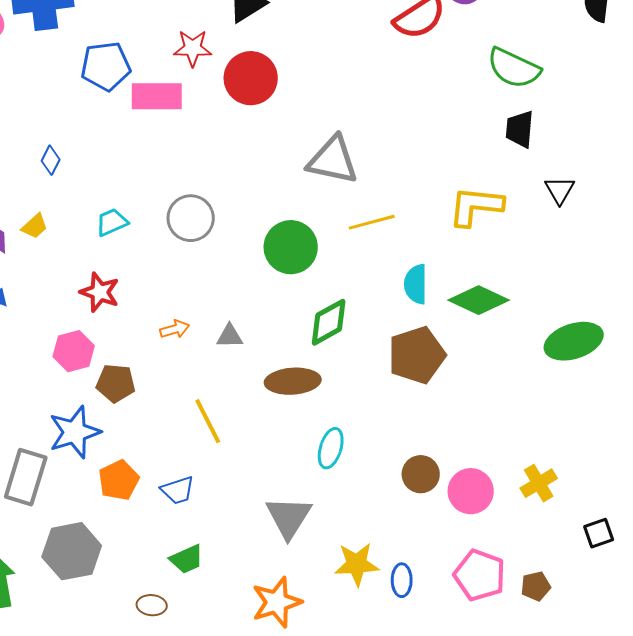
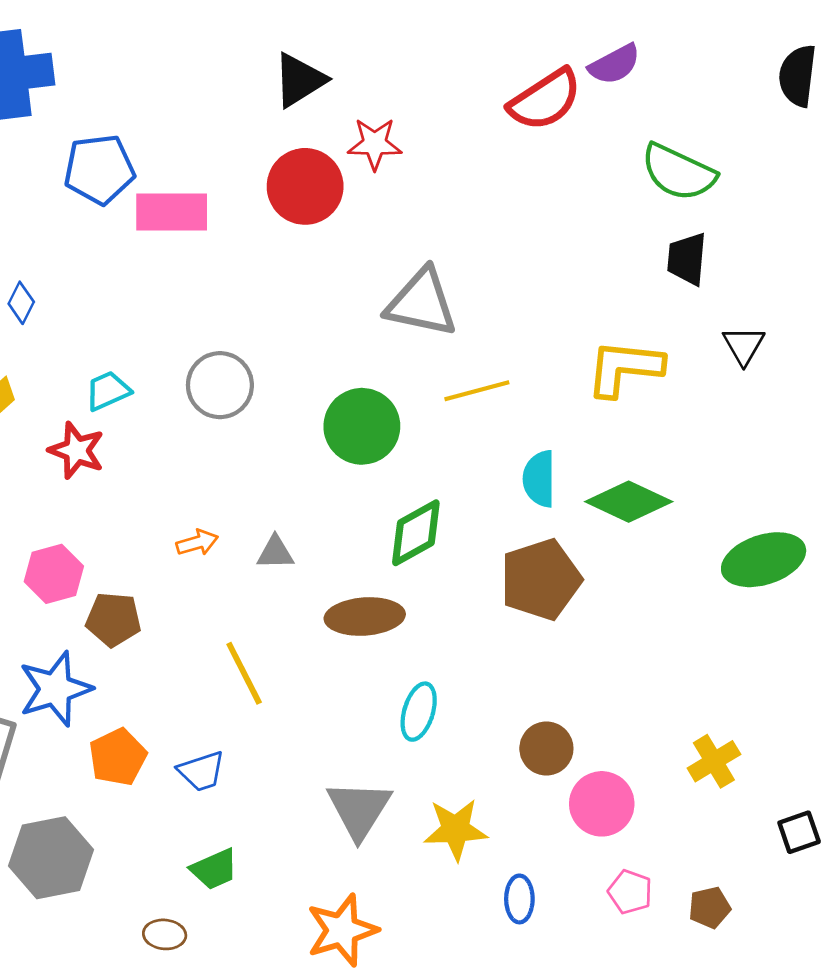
red star: (193, 48) -> (375, 144), moved
red star: (100, 292) -> (77, 450), moved
pink circle: (471, 491) -> (602, 804), moved
yellow star: (357, 564) -> (456, 829), moved
pink pentagon: (480, 575) -> (630, 892), size x0.6

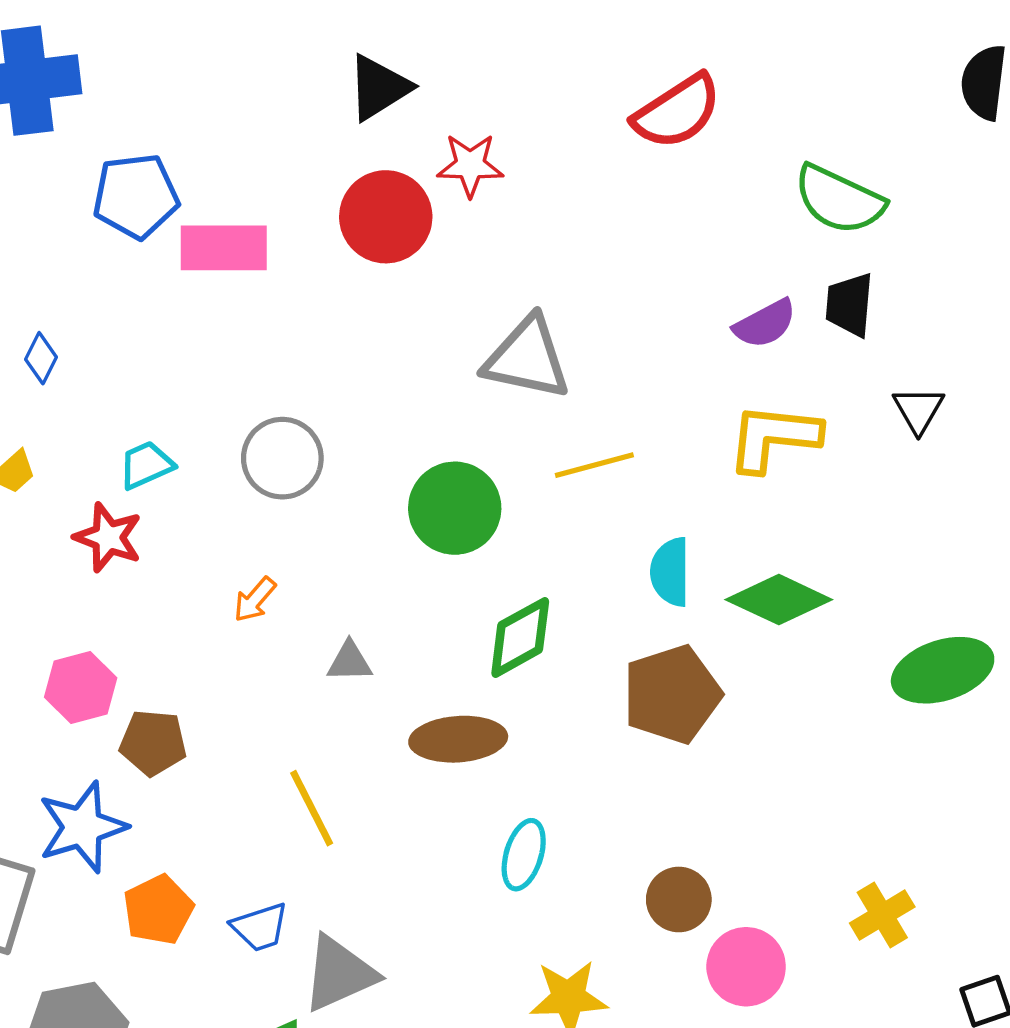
purple semicircle: (615, 64) -> (765, 324), moved
orange arrow: (197, 543) -> (255, 600), moved, turned 147
gray triangle: (359, 810) -> (339, 974), moved, turned 34

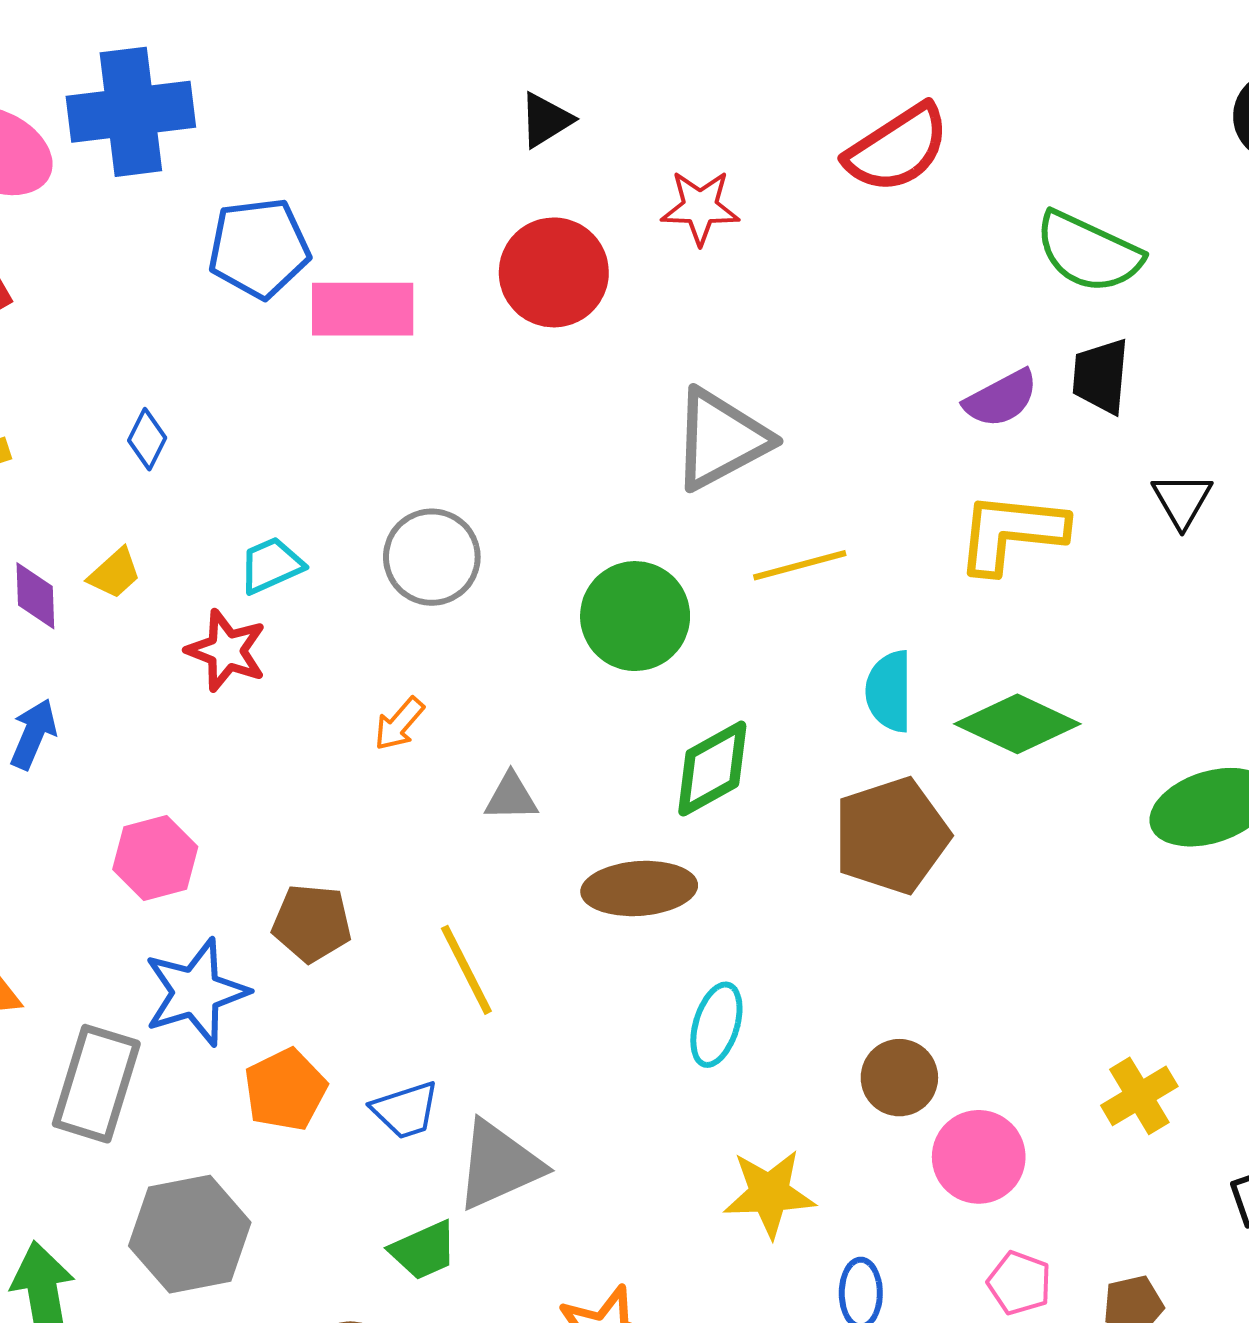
black triangle: (379, 88) -> (546, 120), size x0.7
red star: (470, 165) -> (700, 207), moved
gray triangle: (527, 358) -> (720, 439), turned -40
pink hexagon: (81, 687) -> (155, 858), moved
brown pentagon: (153, 743) -> (312, 923), moved

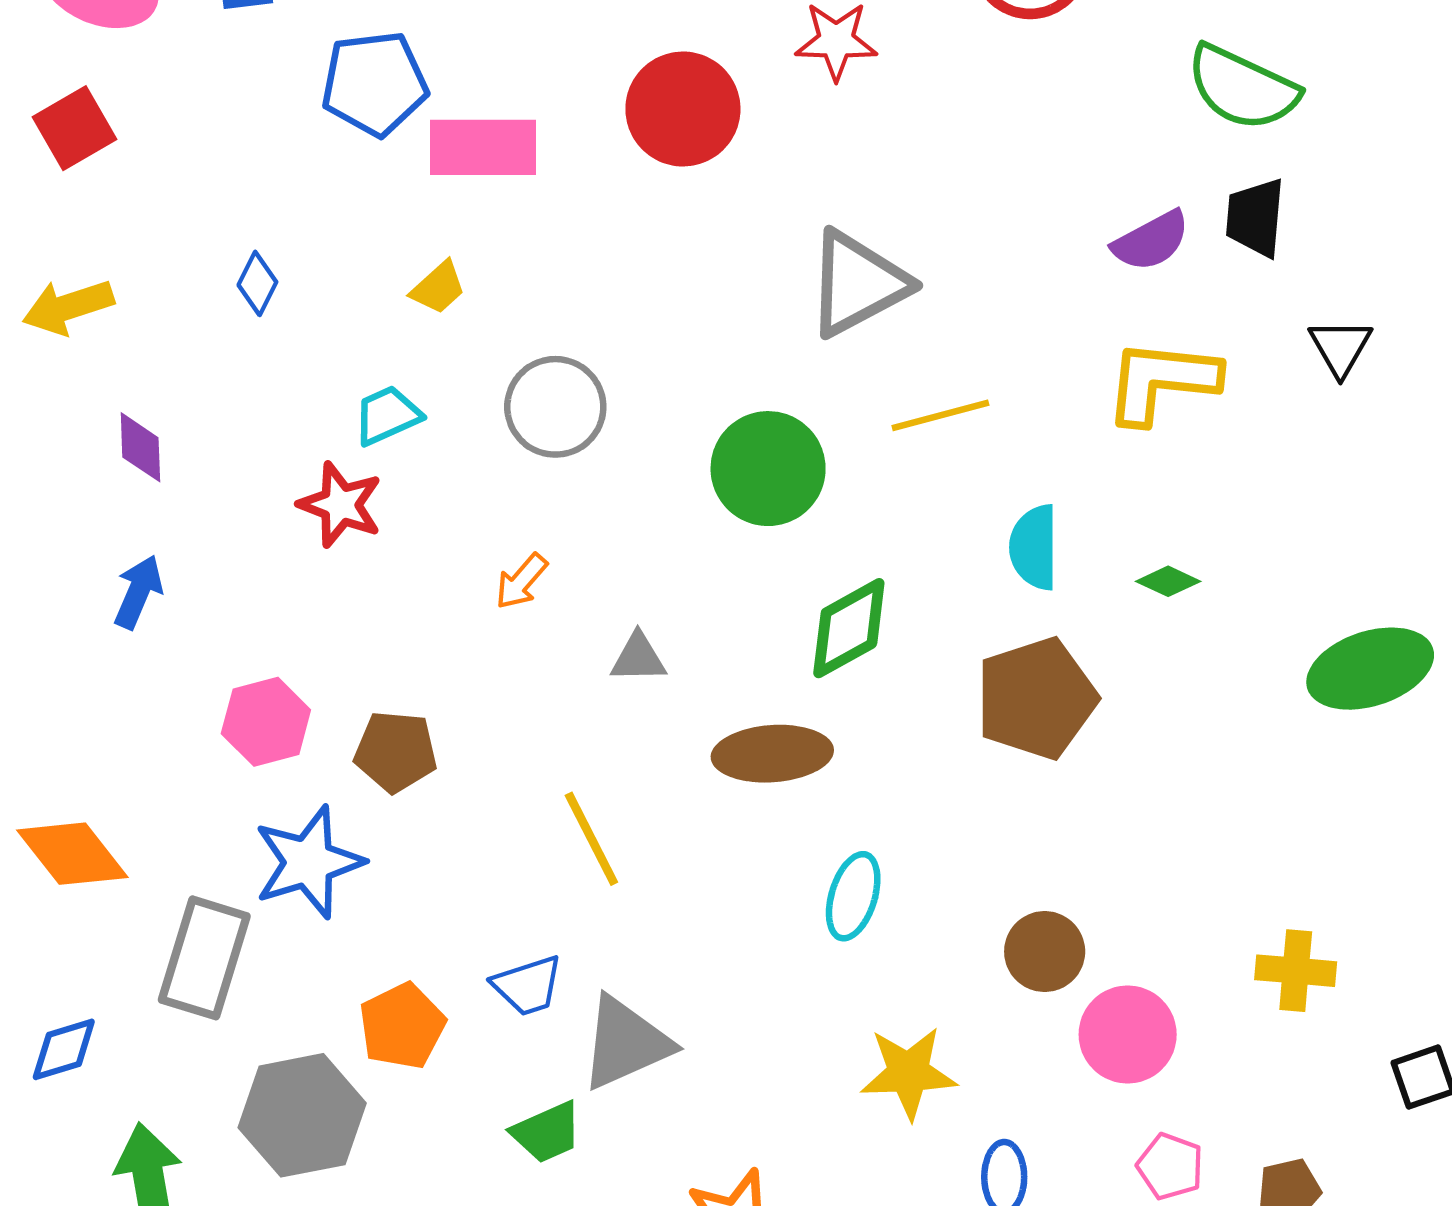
yellow trapezoid: (115, 573) -> (438, 288), moved
green diamond: (1017, 724) -> (1168, 581), size x0.5
brown pentagon: (312, 923) -> (396, 752), moved
orange pentagon: (285, 1090) -> (402, 1026), moved
yellow cross: (1139, 1096) -> (1296, 971), turned 36

